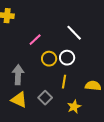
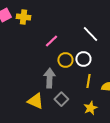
gray arrow: (18, 75) -> (49, 78), moved
yellow line: (64, 82) -> (88, 81), moved

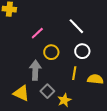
white circle: (83, 59) -> (82, 51), moved
yellow star: (90, 108) -> (64, 100), moved

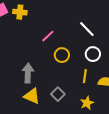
gray arrow: (35, 70) -> (28, 73), moved
yellow star: (64, 100) -> (87, 103), moved

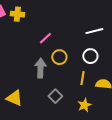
white line: (87, 29) -> (94, 31), moved, turned -60
gray arrow: (28, 73) -> (40, 68), moved
yellow triangle: (32, 96) -> (14, 98), moved

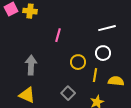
pink line: (45, 38) -> (58, 35), turned -32
yellow circle: (59, 57) -> (78, 62), moved
gray arrow: (40, 68) -> (31, 65), moved

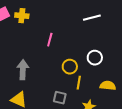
white line: (107, 28) -> (92, 18), moved
yellow line: (95, 75) -> (79, 83), moved
gray square: (68, 93) -> (60, 98), turned -32

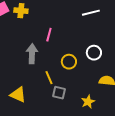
gray arrow: (23, 70) -> (32, 54), moved
yellow line: (79, 83) -> (49, 78), moved, turned -32

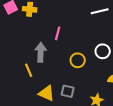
yellow line: (49, 78) -> (29, 70), moved
yellow triangle: (18, 95) -> (47, 93), moved

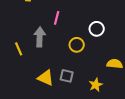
white circle: (103, 51) -> (97, 29), moved
yellow line: (29, 70) -> (19, 49), moved

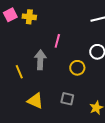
yellow triangle: (46, 78) -> (35, 101), moved

